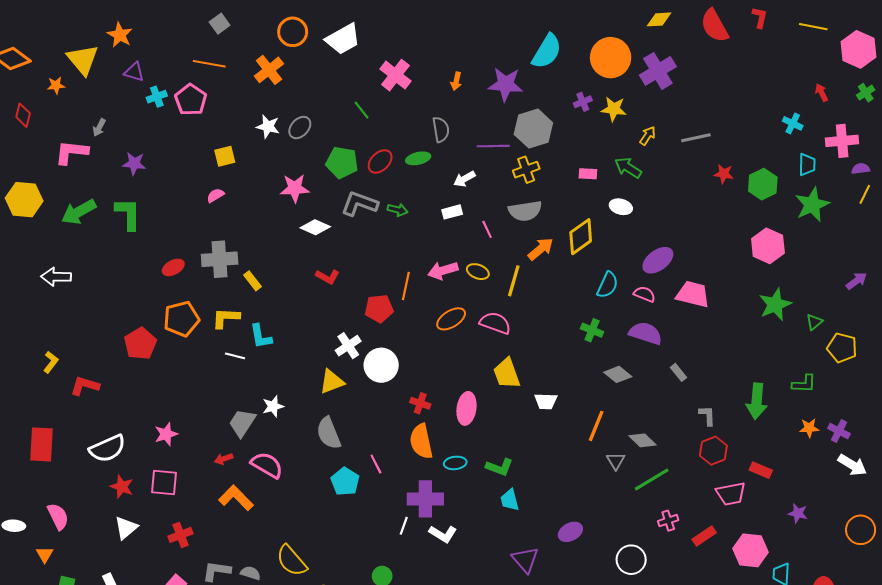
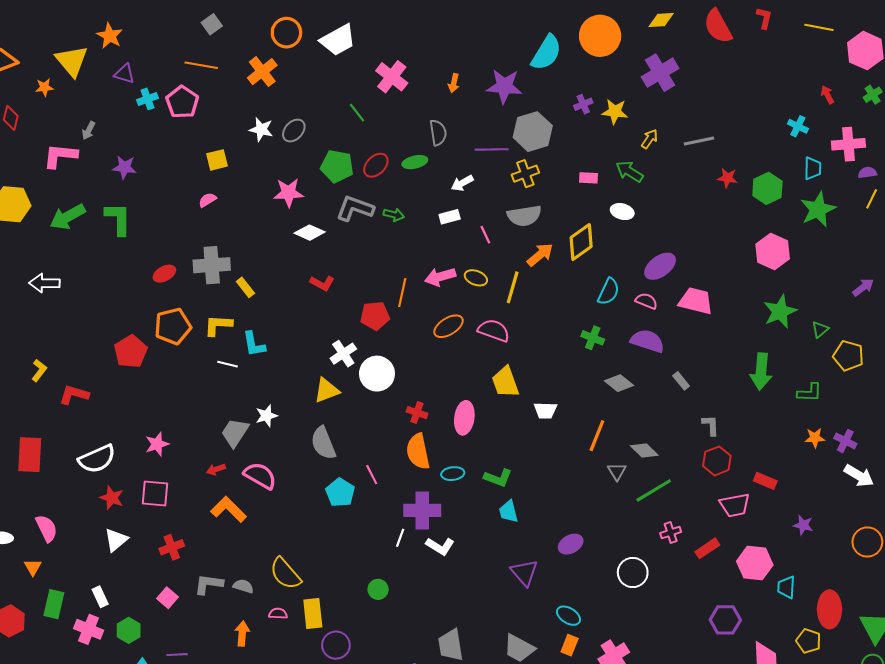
orange circle: (611, 58) -> (600, 36), moved
green arrow: (757, 401) -> (761, 371), moved

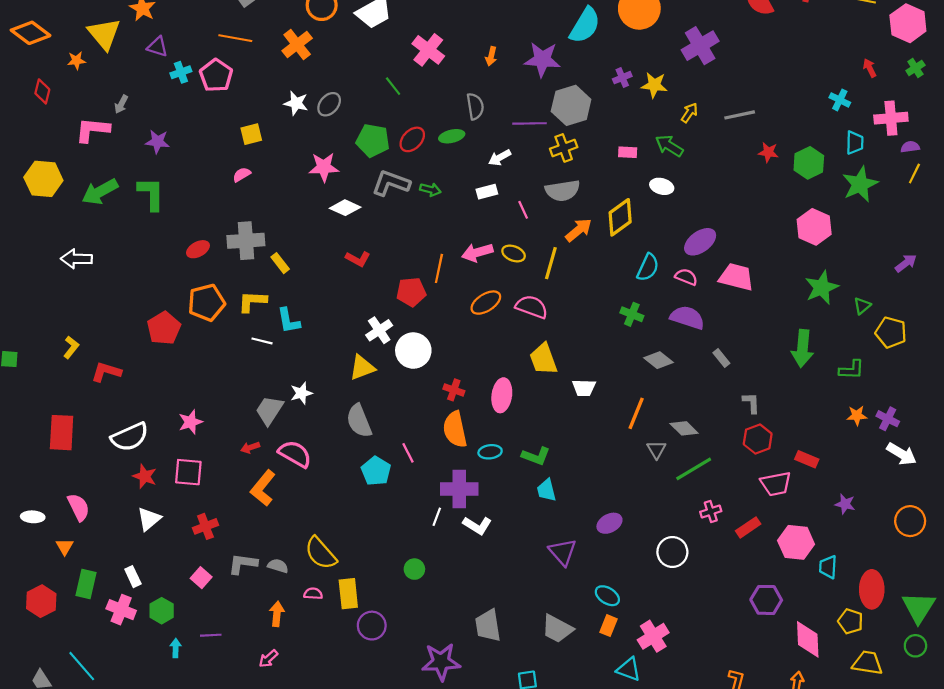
orange L-shape: (229, 509) -> (263, 488), turned -96

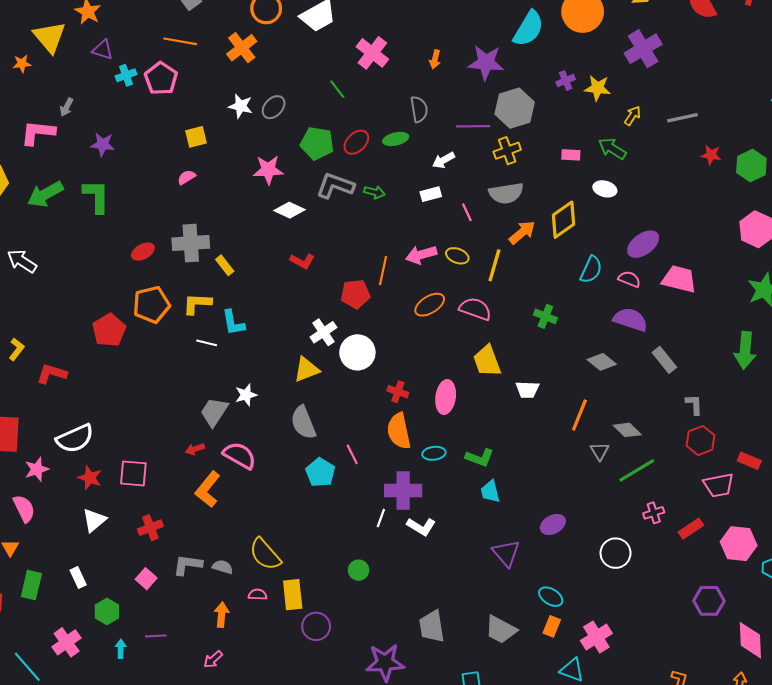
white arrow: (76, 259) -> (22, 261), turned 32
green cross: (632, 314) -> (545, 316), moved
gray rectangle: (721, 358) -> (664, 360), size x1.4
pink star: (191, 422) -> (37, 469), moved
pink cross: (121, 610) -> (67, 642), moved, turned 32

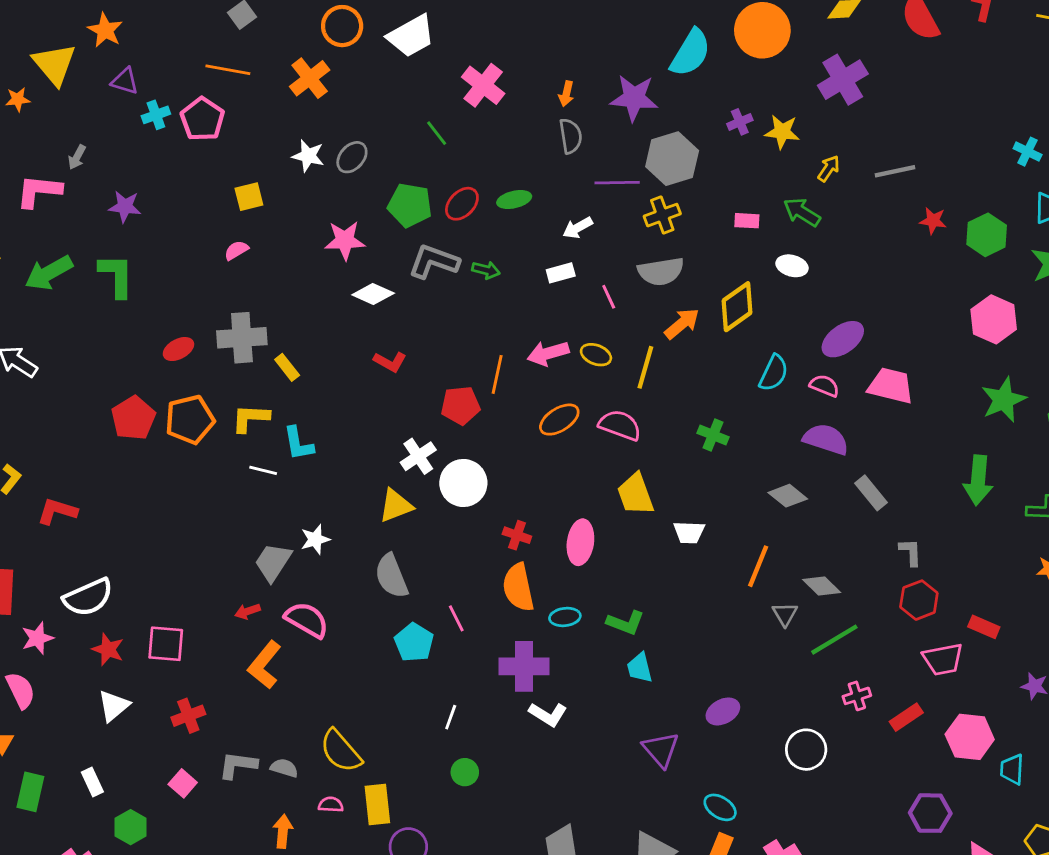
gray semicircle: (419, 109) -> (571, 136), moved
red pentagon: (109, 330) -> (133, 418), moved
white line: (381, 518) -> (451, 717), moved

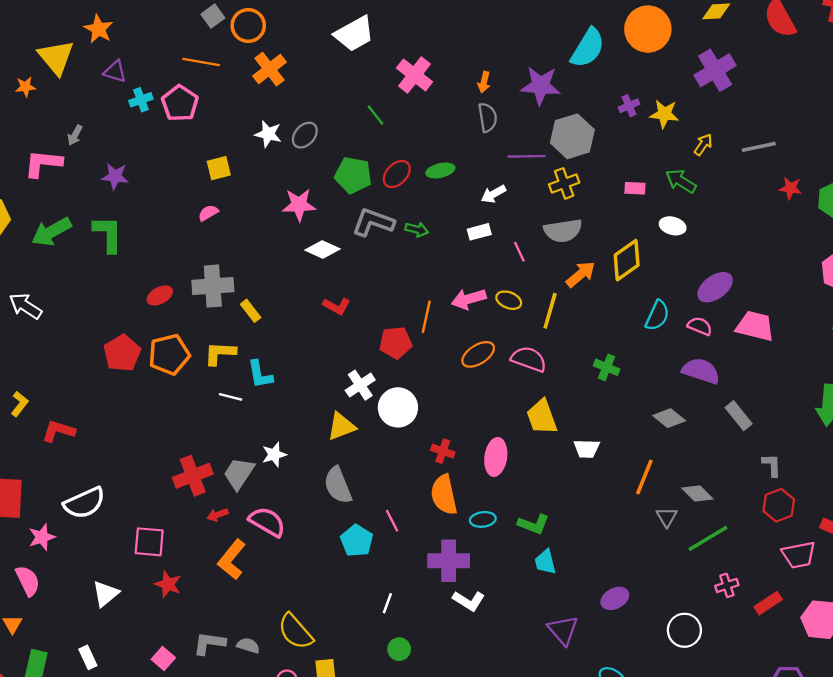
orange circle: (342, 26) -> (248, 25), moved
red star: (108, 649) -> (168, 584), moved
red cross: (188, 716) -> (193, 476), moved, size x1.4

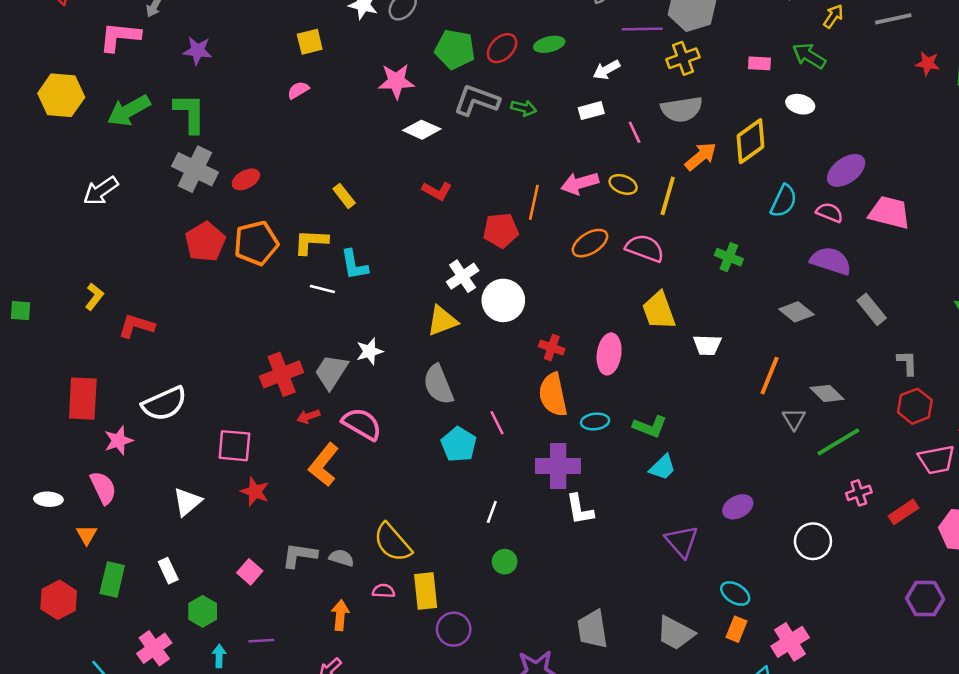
gray cross: (213, 286) -> (195, 169), moved, turned 30
white arrow: (25, 306) -> (101, 191), turned -68
cyan trapezoid: (545, 562) -> (663, 467), turned -120
white L-shape: (469, 601) -> (580, 509), turned 48

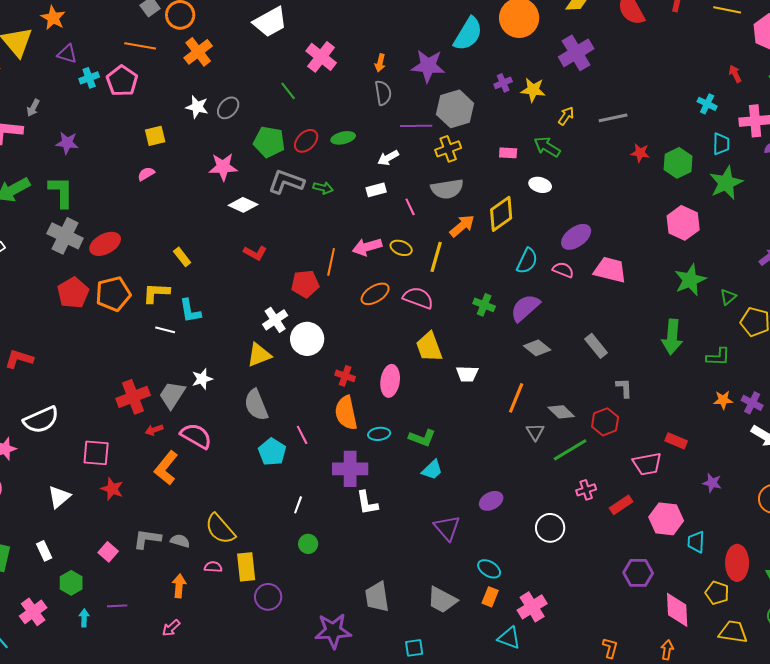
red ellipse: (246, 179) -> (105, 244), size x1.4
purple semicircle: (831, 261) -> (525, 308), moved, turned -60
red hexagon: (915, 406) -> (605, 422), moved

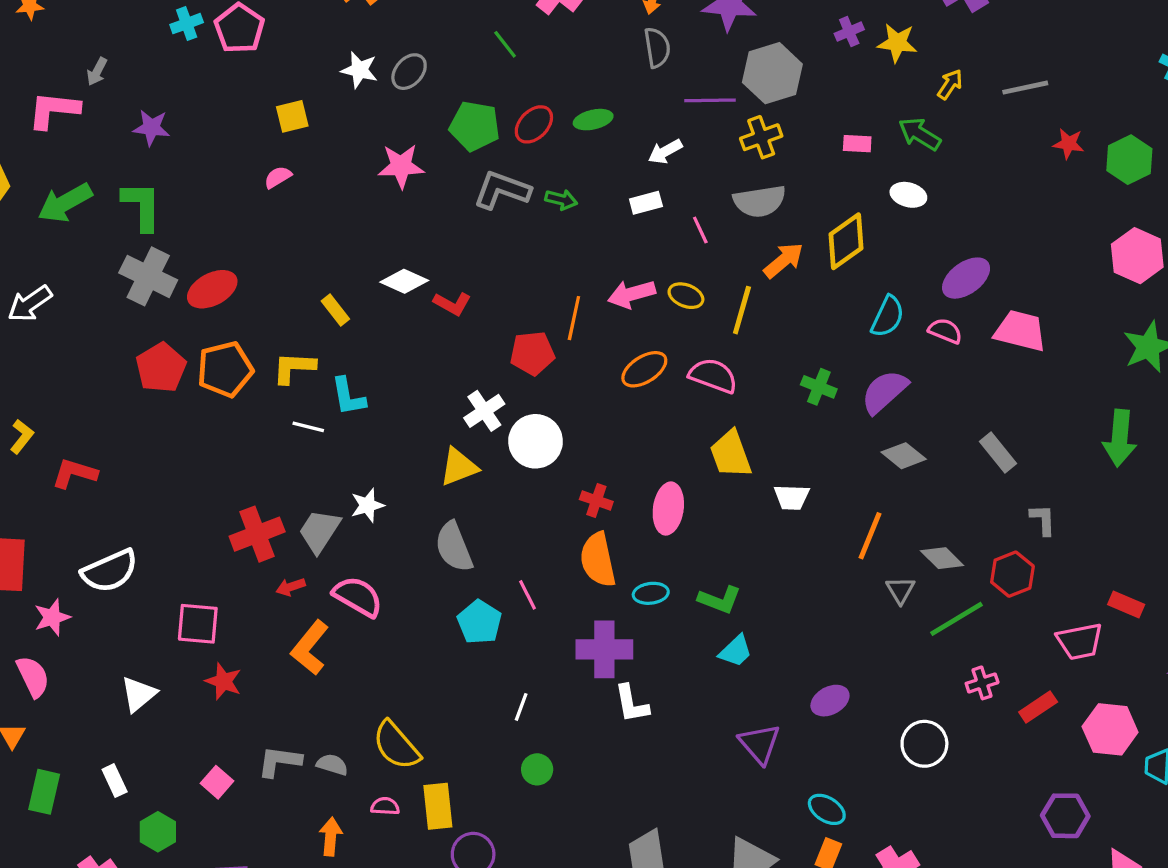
white diamond: (243, 205) -> (404, 281), moved

